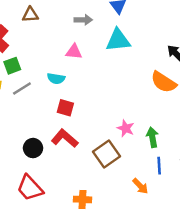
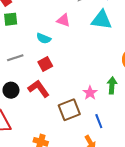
gray line: (22, 89) -> (15, 58), moved
red square: (65, 108) -> (45, 64), turned 32
green arrow: (152, 137) -> (112, 85), moved
blue line: (159, 166) -> (99, 121), moved, turned -32

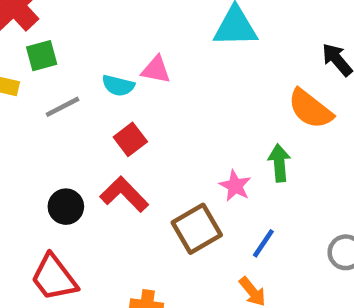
pink triangle: (63, 20) -> (156, 70), moved
gray line: (15, 58) -> (63, 107), moved
blue line: (99, 121) -> (263, 243), turned 64

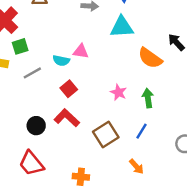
orange semicircle: (310, 109) -> (150, 58), moved
pink star: (235, 186) -> (118, 92), moved
blue line: (263, 243) -> (141, 131), moved

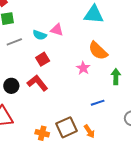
orange semicircle: (150, 58) -> (98, 51), moved
green arrow: (148, 98) -> (116, 77), moved
blue line: (141, 131) -> (98, 103), turned 32
brown square: (106, 135) -> (66, 127), moved

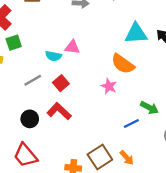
cyan triangle: (94, 14) -> (136, 34), moved
gray line: (14, 42) -> (33, 80), moved
green arrow: (116, 77) -> (149, 108), moved, turned 126

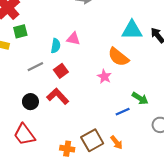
cyan semicircle: (53, 56) -> (56, 46), turned -96

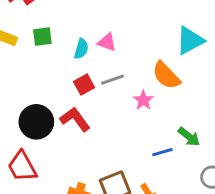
cyan triangle: (132, 30) -> (190, 41), turned -35
green square: (20, 31) -> (42, 37), moved
gray line: (35, 67) -> (113, 80), moved
black circle: (30, 102) -> (36, 122), size x1.5

